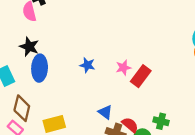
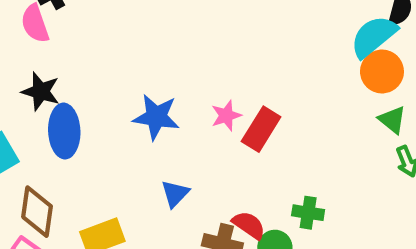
blue star: (87, 65) -> (156, 117), size x1.5
blue triangle: (105, 112) -> (175, 194), moved, turned 42

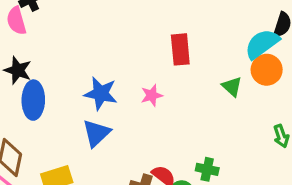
green triangle: (392, 120) -> (232, 86), moved
red rectangle: (261, 129) -> (180, 49), moved, turned -40
blue triangle: (175, 194) -> (96, 133), moved, size x1.4

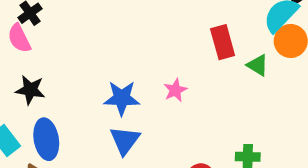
red rectangle: (180, 49) -> (223, 42), moved
blue ellipse: (33, 100) -> (46, 139), moved

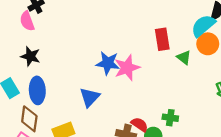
pink star: (175, 90) -> (127, 68), size x1.6
blue star: (122, 98) -> (108, 63), moved

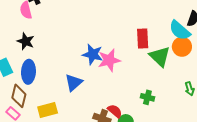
cyan semicircle: (203, 26) -> (180, 30), turned -105
green triangle: (184, 57) -> (160, 56), size x1.6
green cross: (170, 118) -> (147, 97), moved

